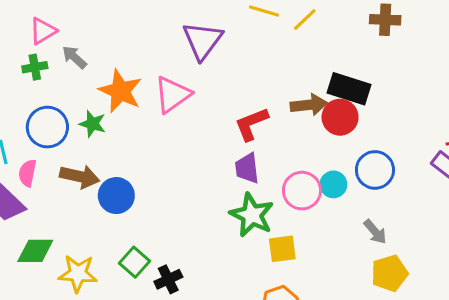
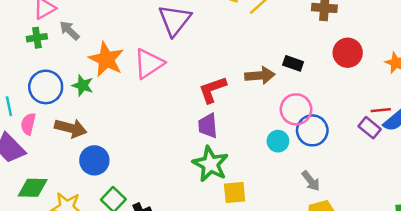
black rectangle: (349, 89) -> (293, 63), size x0.6
red circle: (340, 117) -> (348, 53), moved
pink circle: (302, 191) -> (296, 109), moved
blue circle: (116, 196) -> (94, 160), moved

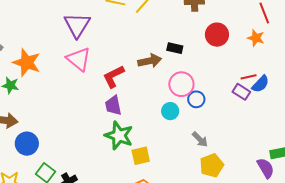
pink triangle: (149, 64) -> (79, 59), moved, turned -40
blue circle: (312, 130) -> (196, 99), size x0.7

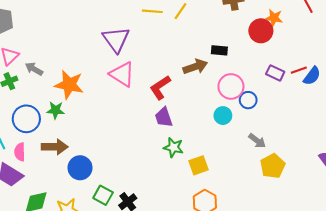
orange star: (256, 38) -> (274, 18), moved
purple rectangle: (241, 92) -> (275, 73), moved
green star: (119, 136) -> (173, 147), size x0.7

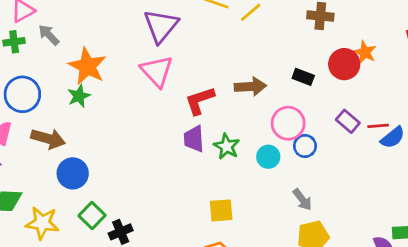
black rectangle: (219, 50) -> (303, 77), moved
green star: (56, 110) -> (79, 96), moved, turned 30
green star: (173, 147) -> (227, 146), moved

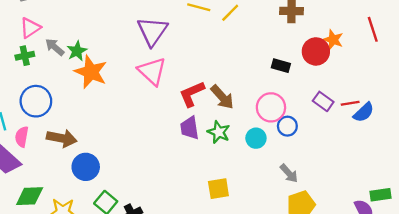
brown arrow: (250, 87) -> (222, 97), moved, turned 56
green star: (79, 96) -> (77, 51), moved

